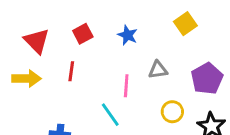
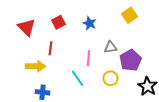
yellow arrow: (27, 79) -> (36, 66), moved
purple pentagon: (207, 79) -> (130, 60), moved
yellow circle: (172, 112) -> (110, 78), moved

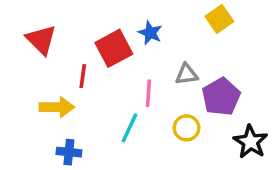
red square: (58, 22) -> (114, 48), moved, size x1.5
cyan line: (78, 78) -> (129, 128), turned 60

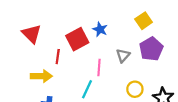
gray triangle: (187, 74) -> (123, 55), turned -40
purple pentagon: (221, 97) -> (151, 49), moved
yellow circle: (187, 128) -> (135, 89), moved

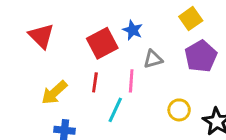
gray triangle: (123, 55) -> (153, 59), moved, turned 32
red line: (58, 57) -> (95, 82), moved
yellow arrow: (41, 76) -> (54, 93), turned 138

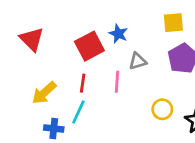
yellow square: (191, 19) -> (173, 23), turned 30
cyan line: (115, 110) -> (78, 112), moved

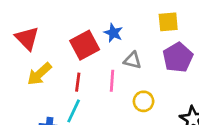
gray triangle: (138, 61) -> (133, 60), turned 30
yellow arrow: (44, 93) -> (39, 74), moved
yellow circle: (162, 109) -> (144, 101), moved

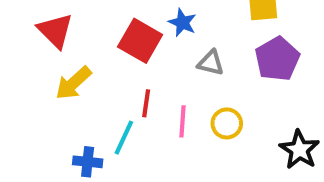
red square: (85, 45) -> (140, 41), turned -32
pink line: (112, 81) -> (182, 121), moved
red line: (78, 82) -> (146, 103), moved

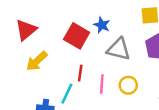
red triangle: (55, 31) -> (26, 30), turned 35
gray triangle: (211, 63) -> (119, 49), size x1.5

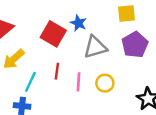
gray triangle: (119, 49) -> (95, 47), turned -30
cyan line: (67, 94) -> (30, 82), moved

